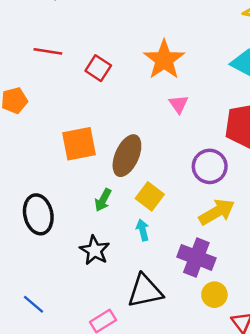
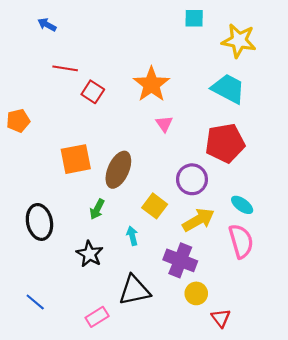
red line: (48, 51) -> (65, 68), moved
yellow square: (150, 196) -> (155, 206), moved

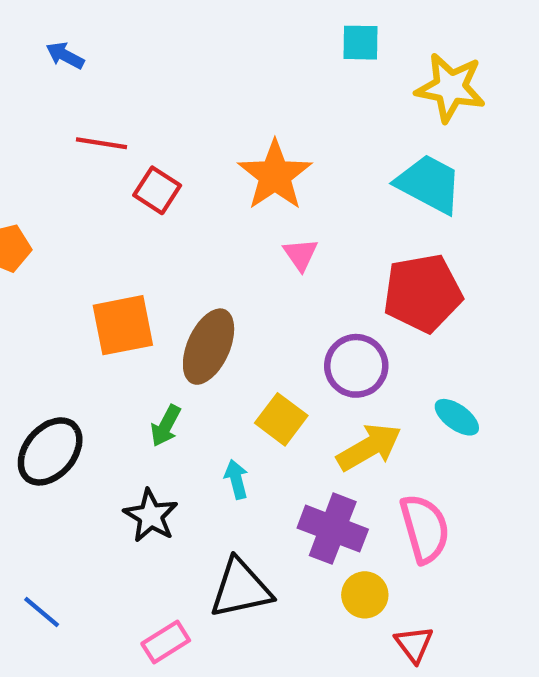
black ellipse: (39, 222) -> (50, 451), turned 52
pink semicircle: (241, 241) -> (425, 529), moved

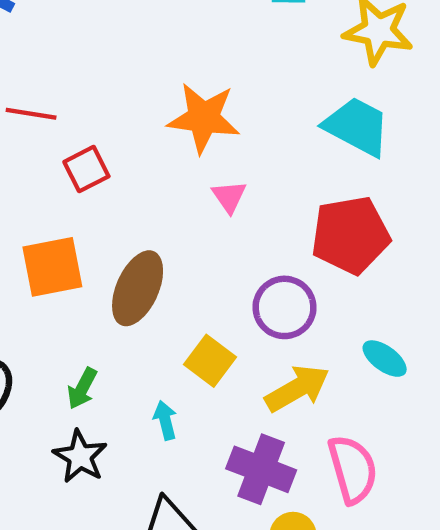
red line: (101, 143) -> (31, 114), moved
orange star: (275, 175) -> (204, 118), turned -30
red square: (157, 190) -> (86, 169), moved, turned 30
green arrow: (166, 426) -> (82, 388), moved

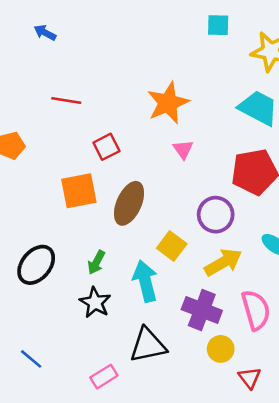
orange star: (204, 118) -> (168, 103), turned -30
red square: (86, 169) -> (106, 147), moved
cyan arrow: (165, 420) -> (145, 281), size x1.8

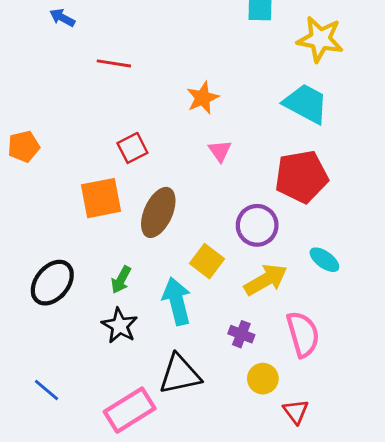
red line: (66, 100) -> (114, 63), moved
orange star: (168, 103) -> (203, 98), size x0.7
purple cross: (202, 310) -> (241, 334), size x0.6
pink rectangle: (104, 377) -> (130, 410), size x1.6

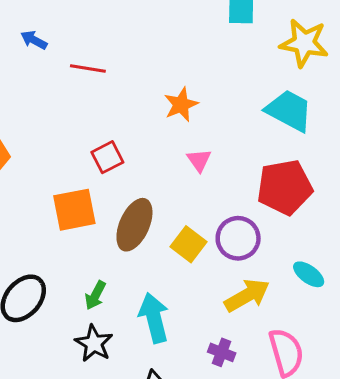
blue arrow: (62, 18) -> (34, 40), moved
yellow square: (207, 261) -> (188, 244), moved

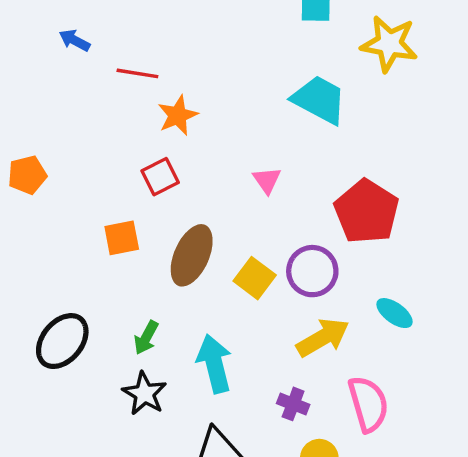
orange star: (181, 105) -> (178, 115), moved
cyan trapezoid: (289, 111) -> (319, 100), moved
red pentagon: (285, 187) -> (367, 212), turned -30
orange square: (74, 210) -> (122, 238), size x0.7

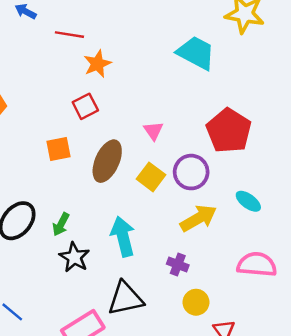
pink triangle: (267, 180) -> (153, 131), moved
green arrow: (146, 338) -> (61, 224), moved
pink semicircle: (368, 404) -> (257, 265), moved, turned -69

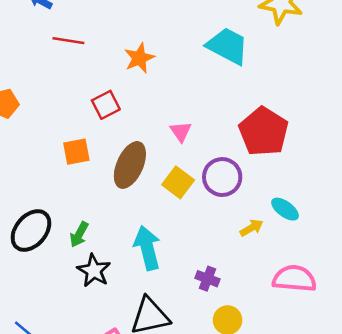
red line: (69, 35) -> (68, 41), moved
orange star: (97, 64) -> (139, 58), moved
yellow arrow: (198, 218) -> (252, 228), moved, size x0.6

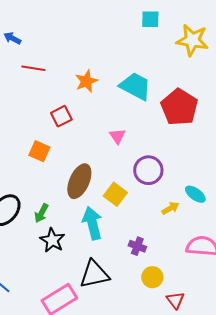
cyan trapezoid: (228, 46) -> (135, 86), moved
red pentagon: (264, 132) -> (179, 107), moved
orange square: (76, 152) -> (39, 151), turned 35
brown ellipse: (130, 165) -> (79, 181), moved
yellow square: (178, 182) -> (115, 194), moved

